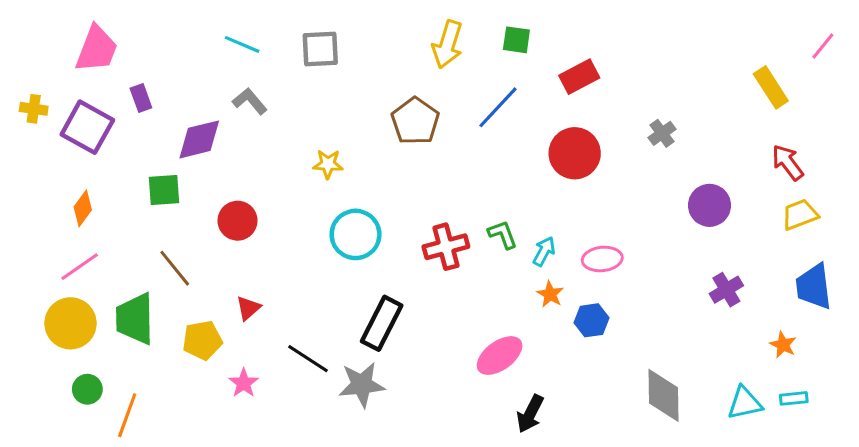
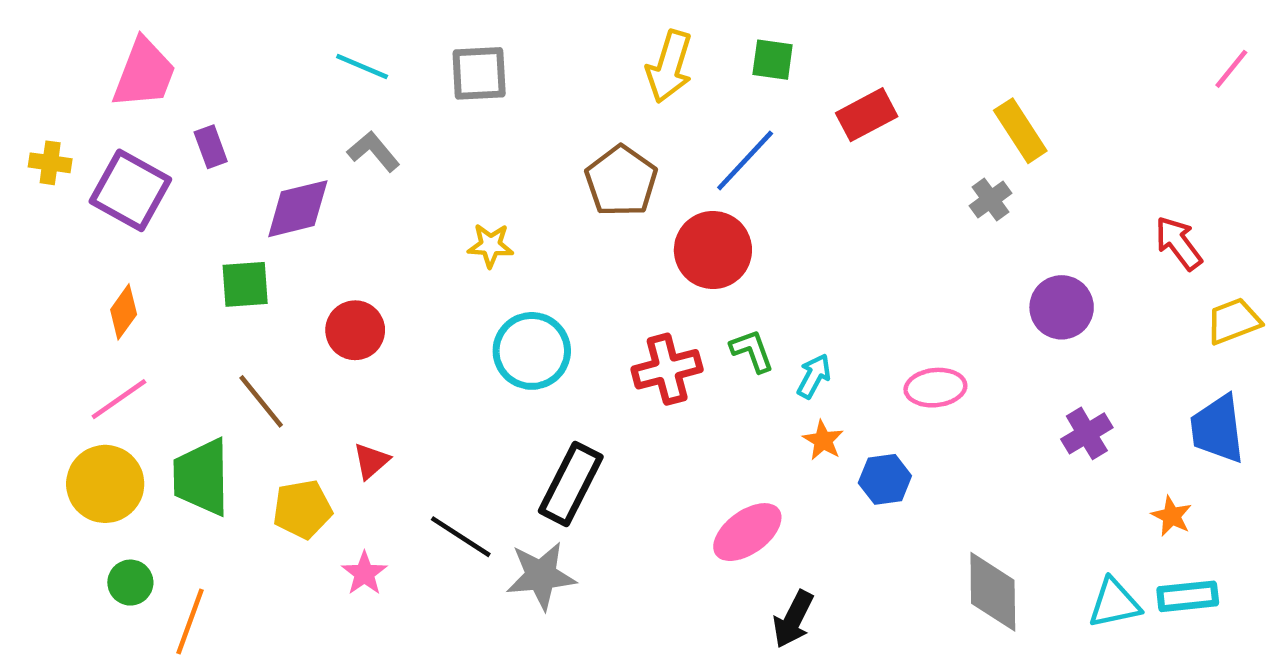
yellow rectangle: (771, 87) -> (1020, 131), moved
red circle: (575, 153) -> (713, 250), moved
yellow trapezoid: (800, 215) -> (1234, 321), moved
pink ellipse: (602, 259) -> (935, 388), moved
cyan rectangle: (794, 398) -> (1188, 596), size x1.4

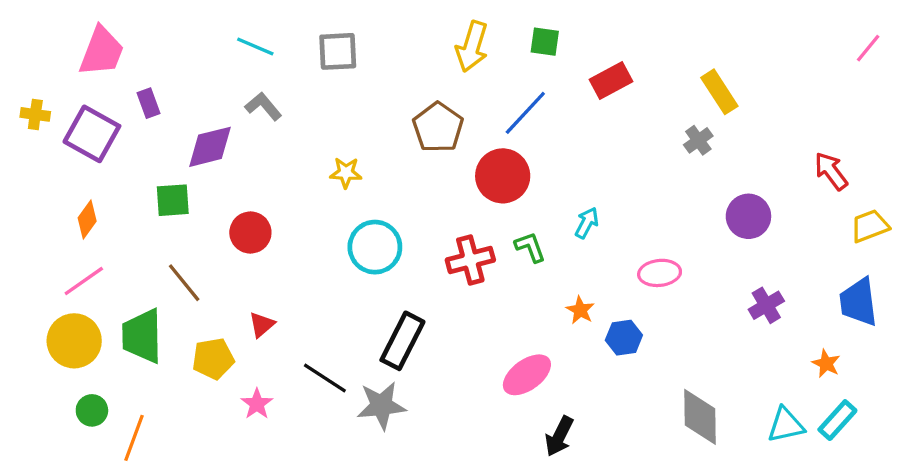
cyan arrow: (814, 376) -> (587, 223), moved
cyan rectangle: (1188, 596) -> (837, 420), turned -42

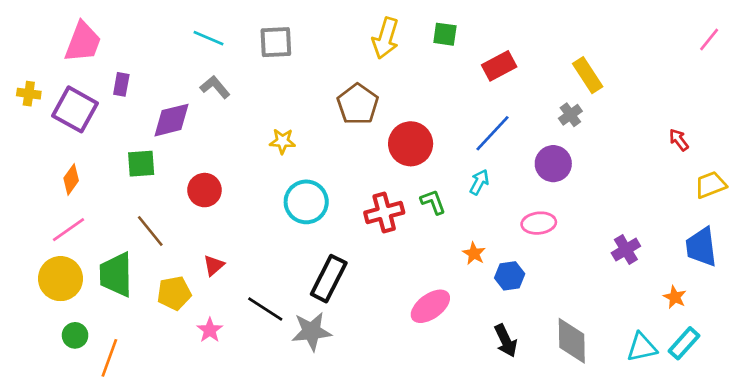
purple rectangle: (149, 103) -> (121, 84), turned 30
blue line: (525, 113) -> (492, 133), moved
red arrow: (831, 171) -> (679, 140), size x0.7
purple circle: (748, 216) -> (553, 164), moved
black arrow: (559, 436) -> (506, 341), moved, turned -52

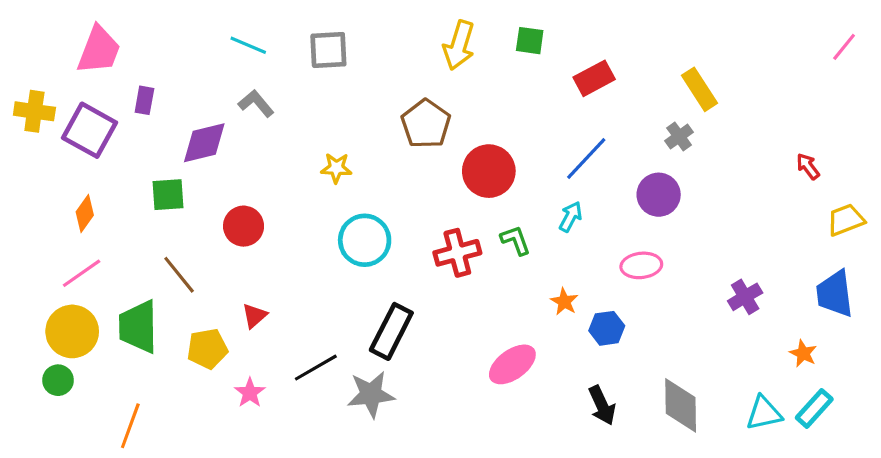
yellow cross: (29, 94) -> (34, 111), size x1.4
black line: (265, 309) -> (316, 368), turned -63
green circle: (75, 335) -> (58, 380), moved

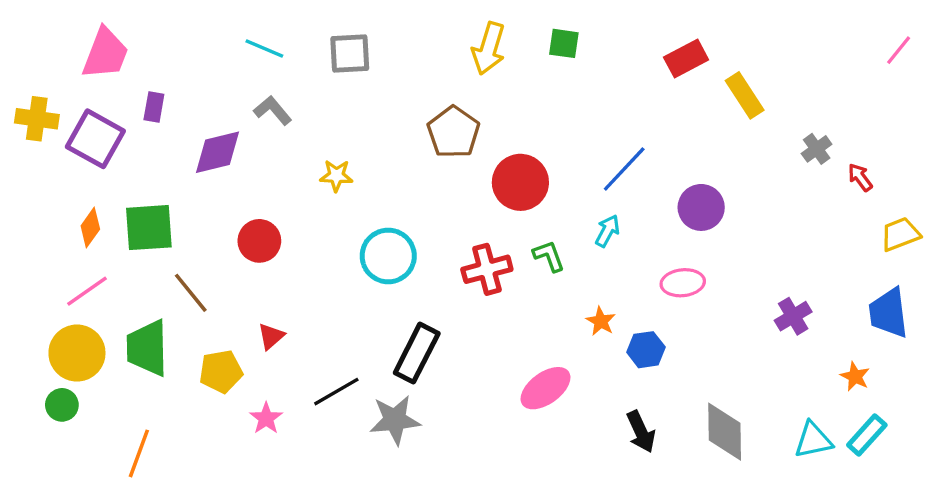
red rectangle: (594, 78) -> (686, 59), moved
gray cross: (679, 136) -> (817, 149), moved
yellow star: (336, 168) -> (336, 176), moved
green square: (168, 195) -> (149, 228), moved, size x1.4

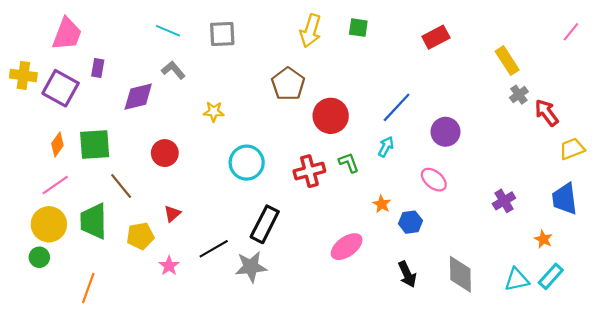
yellow rectangle: (745, 95) -> (507, 61), moved
red arrow: (860, 177) -> (547, 113), size x1.5
pink ellipse: (683, 283) -> (434, 180), turned 45

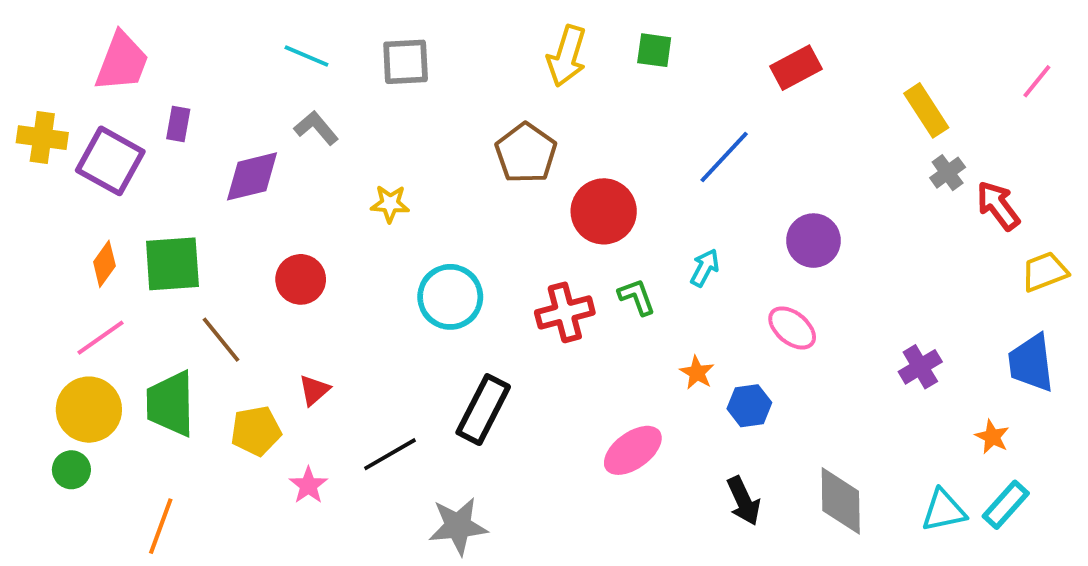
pink line: (571, 32) -> (1037, 81), moved
blue line: (397, 107) -> (724, 157), moved
gray star: (251, 267) -> (458, 526), moved

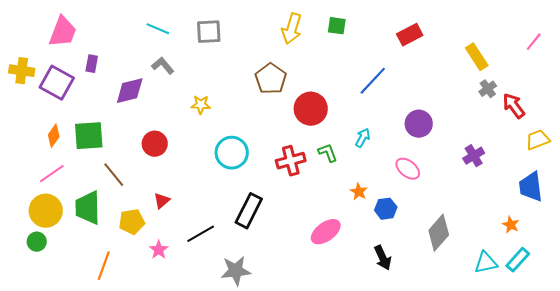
purple cross: (920, 367) -> (474, 156), moved
gray diamond: (841, 501) -> (439, 233), moved, turned 42
orange line: (161, 526) -> (104, 266), moved

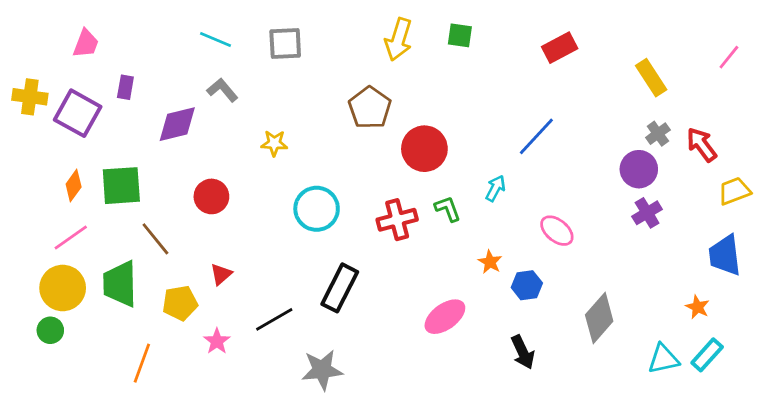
pink trapezoid: (63, 32) -> (86, 44), size x0.7
blue line: (373, 81) -> (536, 136), moved
gray cross: (488, 89) -> (658, 134), moved
purple circle: (419, 124) -> (639, 169), moved

